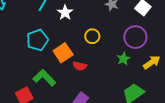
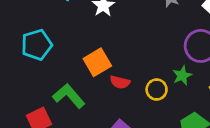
yellow circle: (92, 36) -> (157, 90), moved
cyan pentagon: (37, 40) -> (37, 45), moved

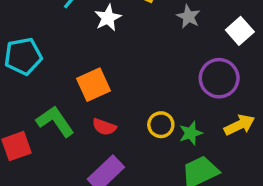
green star: (182, 76) -> (191, 133), moved
red semicircle: (120, 82) -> (104, 127), moved

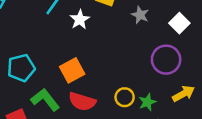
cyan pentagon: (23, 56) -> (21, 68), moved
red semicircle: (104, 127) -> (82, 102), size x1.5

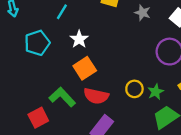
white star: (80, 20) -> (79, 39), moved
cyan pentagon: (21, 68) -> (37, 43), moved

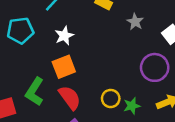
red semicircle: (96, 96) -> (70, 98), turned -150
green L-shape: (62, 97) -> (35, 92), turned -116

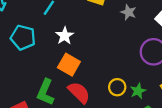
cyan pentagon: (20, 31) -> (23, 37), turned 30
orange square: (64, 67) -> (69, 65), turned -30

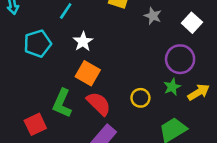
cyan pentagon: (23, 37) -> (38, 44), turned -30
green star: (138, 91) -> (172, 87), moved

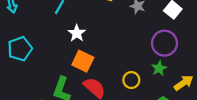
cyan pentagon: (38, 44) -> (20, 49), moved
yellow arrow: (199, 92) -> (184, 83), moved

